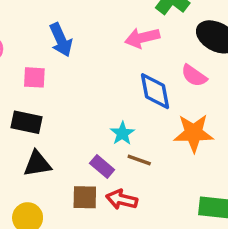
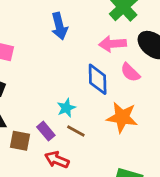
pink arrow: (142, 38) -> (112, 44), moved
blue arrow: (61, 40) -> (59, 26), moved
brown square: (85, 197) -> (20, 141), moved

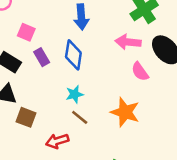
blue diamond: (98, 79) -> (73, 55), moved
purple rectangle: (46, 131) -> (42, 57), moved
red arrow: (57, 160) -> (57, 141), turned -50

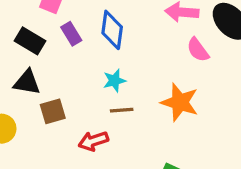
brown square: (26, 117) -> (53, 111), turned -36
brown line: (80, 117) -> (122, 110), turned -42

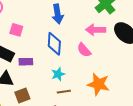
purple rectangle: (71, 34) -> (26, 62), moved, turned -56
pink semicircle: (198, 50) -> (84, 50), moved

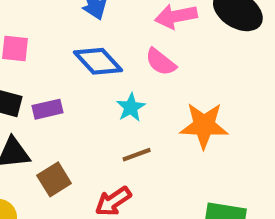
blue diamond: (54, 44) -> (98, 61), turned -35
cyan star: (58, 74) -> (131, 107), moved

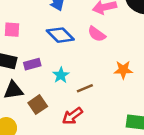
cyan star: (131, 107) -> (61, 75), moved
orange star: (204, 125) -> (123, 70), size x0.7

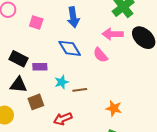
pink square: (12, 30) -> (36, 23), moved
orange star: (123, 70) -> (114, 108), moved
brown line: (85, 88) -> (80, 90), moved

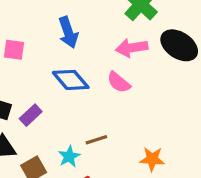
purple rectangle: (40, 67) -> (31, 115), turned -32
cyan star: (62, 82) -> (69, 156), moved

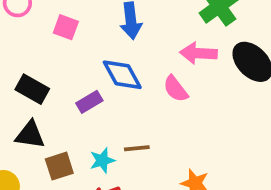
purple rectangle: (31, 115) -> (89, 102), moved

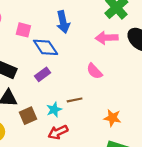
blue diamond: (122, 75) -> (46, 47), moved
pink semicircle: (176, 89) -> (94, 71), moved

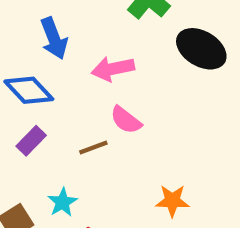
pink arrow: (107, 38) -> (113, 69), moved
brown line: (75, 100) -> (93, 147), moved

